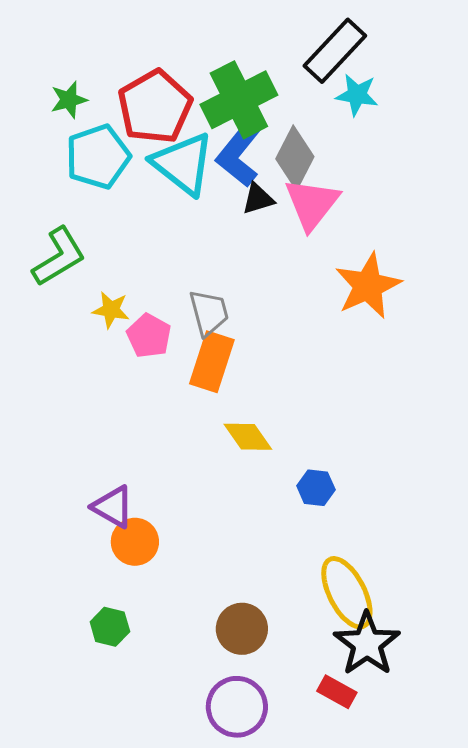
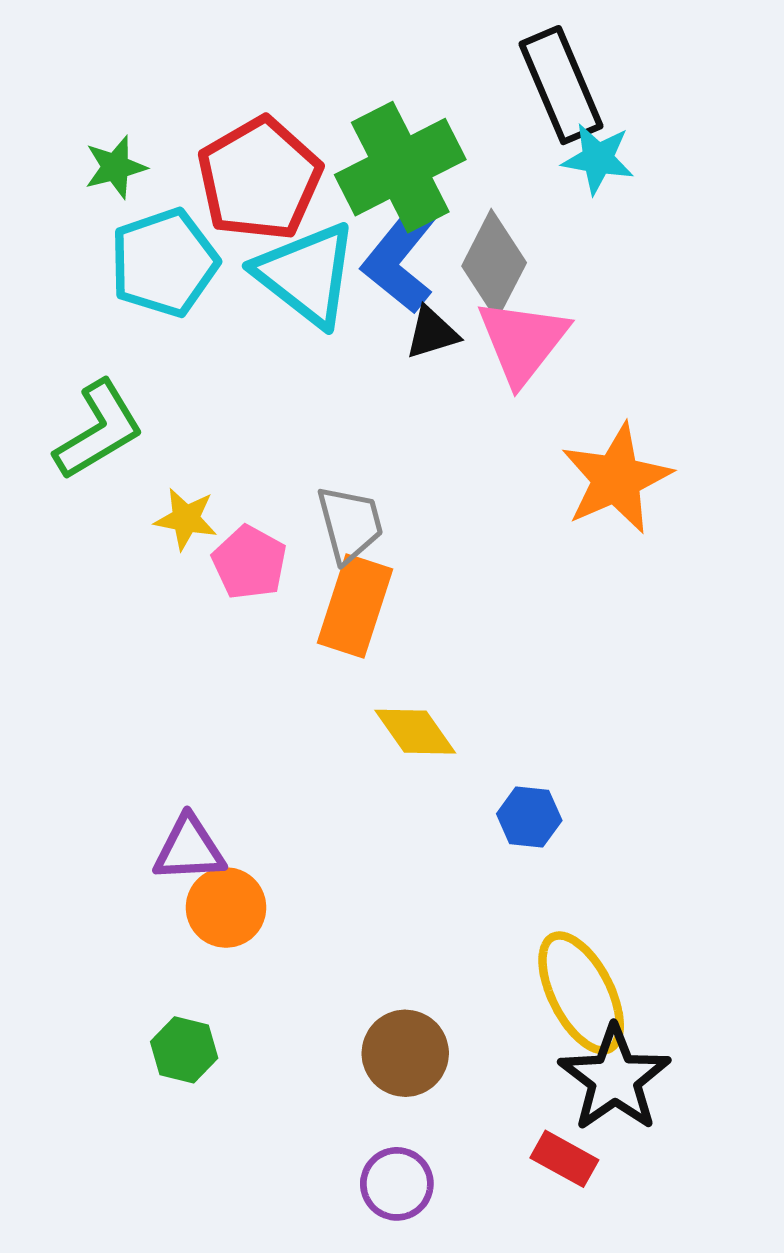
black rectangle: (335, 51) -> (561, 85), turned -66
purple triangle: (113, 507) -> (189, 849), turned -33
purple circle: (237, 707) -> (397, 1184), size x0.7

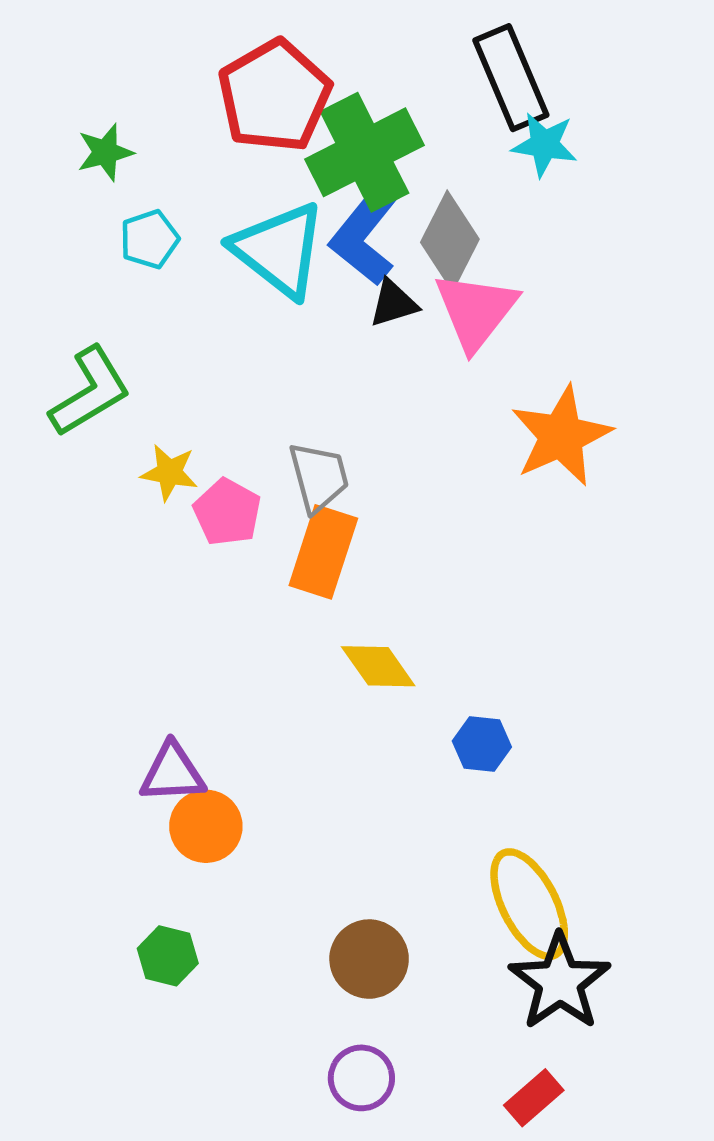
red pentagon: (259, 179) -> (274, 96), moved
cyan pentagon: (164, 263) -> (149, 239), size x0.6
red rectangle: (564, 1159) -> (534, 1098), moved, turned -70

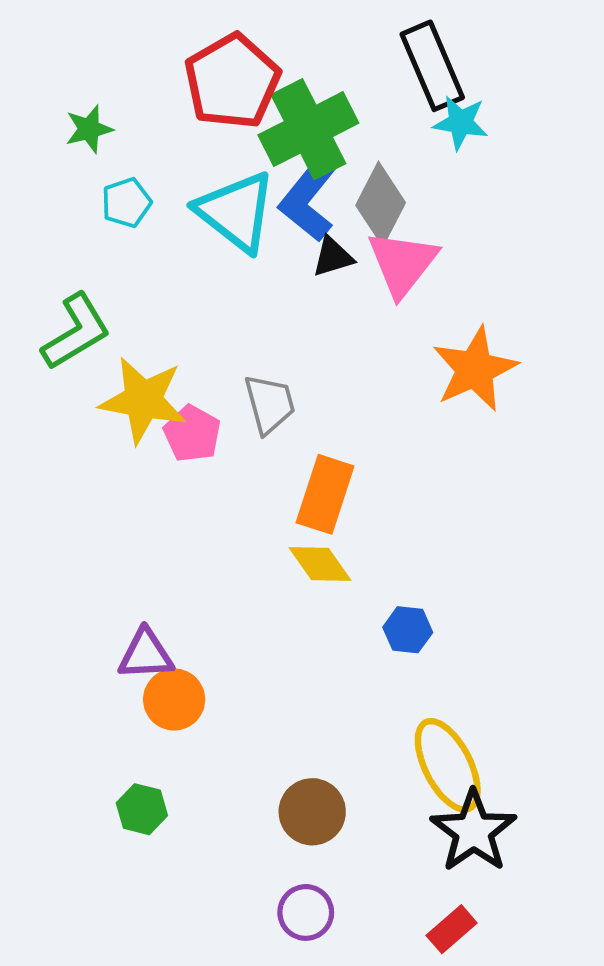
yellow star: (169, 473) -> (143, 400), size x1.8
orange rectangle: (323, 552) -> (325, 494), moved

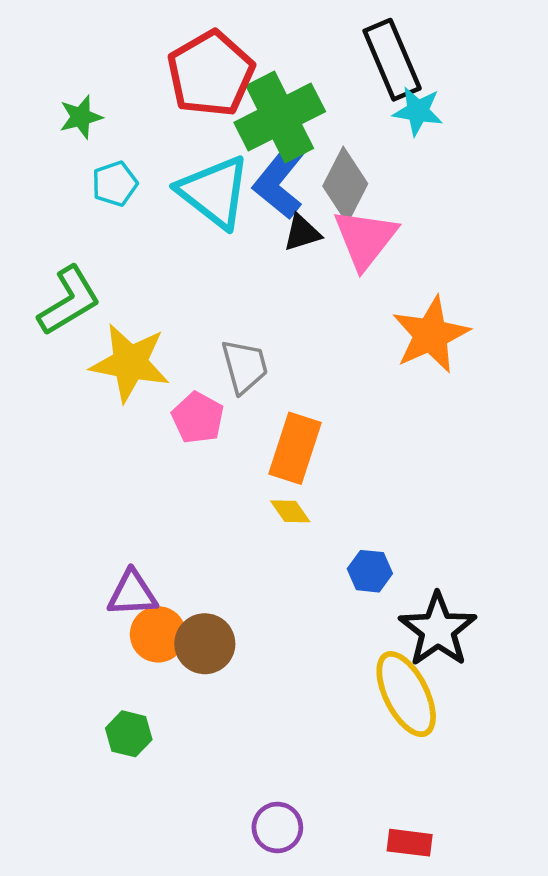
pink pentagon: (192, 434) -> (198, 418), moved
yellow diamond: (320, 564) -> (290, 511), size x0.7
brown circle: (312, 812) -> (205, 644), moved
black star: (474, 831) -> (438, 630), moved
red rectangle: (452, 929) -> (410, 843), turned 48

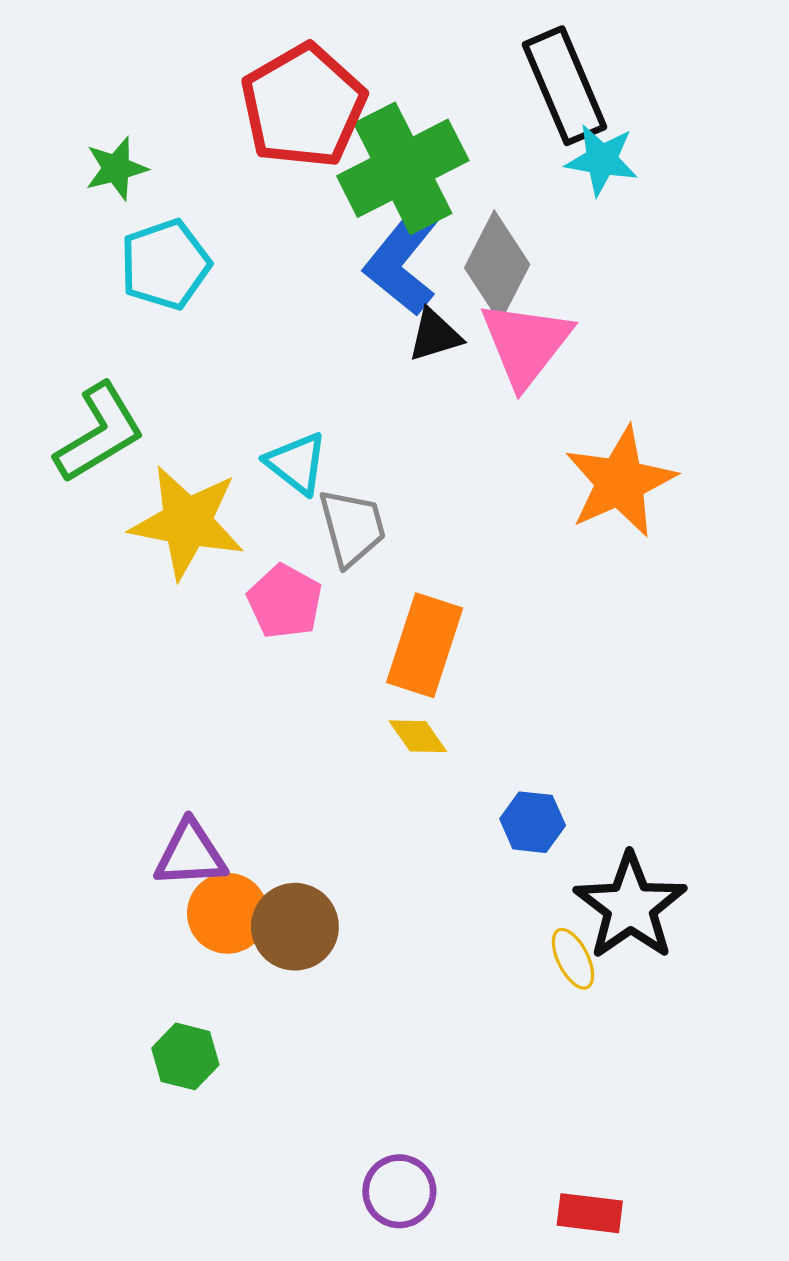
cyan pentagon: (115, 184) -> (165, 264), size x1.4
cyan triangle: (214, 192) -> (297, 463), moved, size x0.6
yellow ellipse: (406, 694) -> (573, 959), moved, size x0.5

